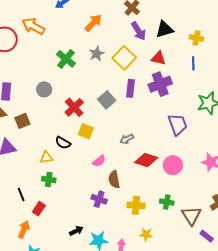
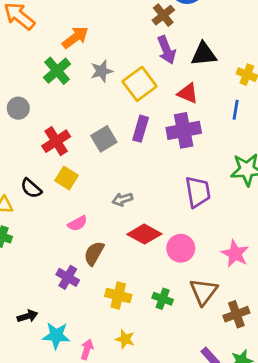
orange arrow: (93, 23) -> (75, 37), moved
brown semicircle: (114, 180) -> (94, 253), turned 30
brown triangle: (191, 216) -> (203, 292), moved

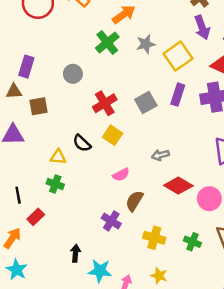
black arrow: (27, 316) -> (75, 253), turned -70

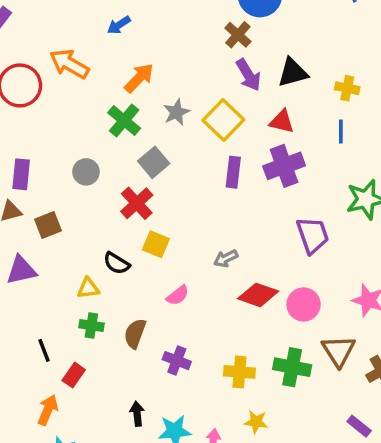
gray square: (146, 103) -> (154, 162), moved
brown semicircle: (134, 201) -> (135, 334), moved
green cross: (192, 242) -> (292, 367), size x1.5

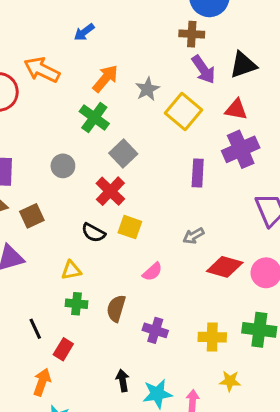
brown cross: (238, 35) -> (192, 34), turned -35
gray star: (176, 112) -> (147, 89), moved
purple rectangle: (233, 172) -> (198, 173), moved
black semicircle: (117, 263) -> (93, 233), moved

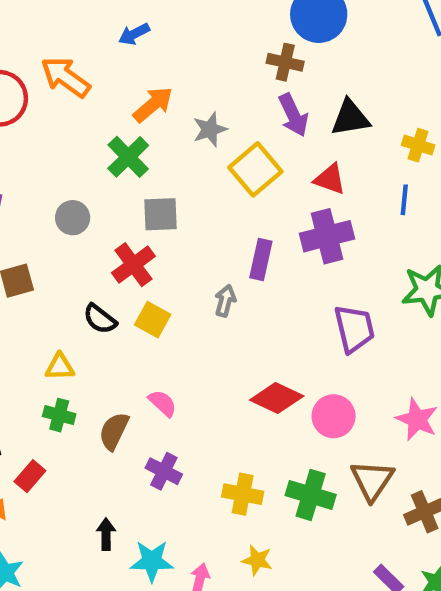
gray square: (123, 153) -> (160, 214), turned 32
gray arrow: (193, 236) -> (225, 301), moved, turned 125
pink semicircle: (152, 272) -> (163, 403), moved, turned -105

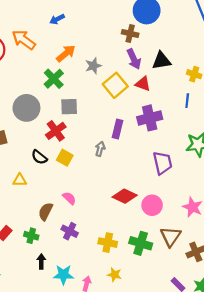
red triangle: (330, 179) -> (143, 84), moved
gray circle: (73, 218) -> (26, 108), size x1.6
green cross: (59, 415) -> (31, 236), moved

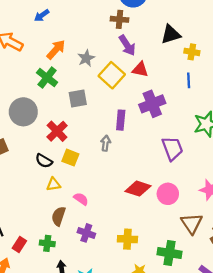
black triangle: (161, 61) -> (171, 34), moved
gray square: (69, 107) -> (78, 98), moved
yellow triangle: (20, 180) -> (53, 184), moved
green cross: (141, 243) -> (169, 253), moved

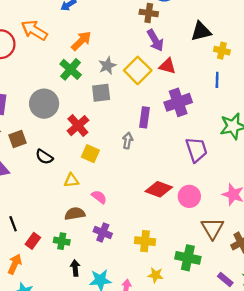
gray star: (86, 58) -> (107, 66), moved
black semicircle: (44, 161) -> (44, 157), moved
brown semicircle: (59, 216) -> (75, 214), turned 60

